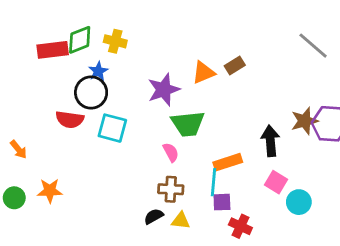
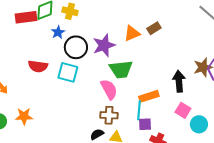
black circle: (91, 92) -> (76, 47), moved
pink semicircle: (171, 152) -> (109, 89), size x1.5

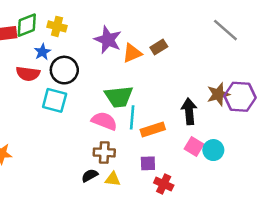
purple star: (104, 45) -> (108, 40), moved, turned -30
red semicircle: (38, 66) -> (28, 74), moved
pink semicircle: (109, 89) -> (104, 121), turned -40
cyan line: (139, 110) -> (132, 117), moved
cyan circle: (199, 124) -> (213, 150), moved

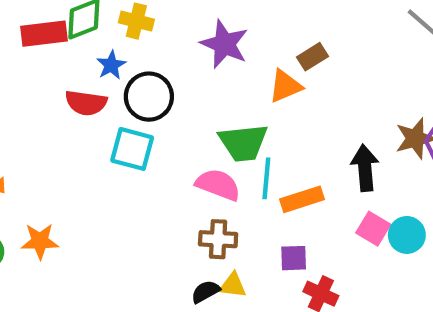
orange triangle: (132, 53) -> (285, 86), moved
black semicircle: (90, 176) -> (206, 292), moved

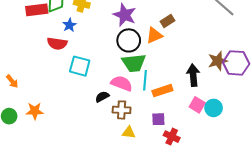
black circle: (149, 97) -> (129, 40), moved
black semicircle: (206, 292) -> (102, 97), moved

